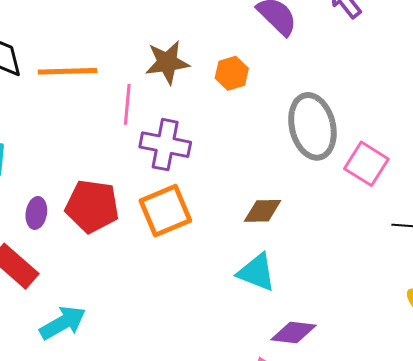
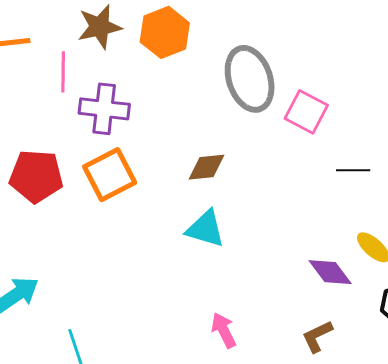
orange hexagon: (232, 73) -> (165, 32), size x1.5
purple diamond: (294, 333) -> (330, 272), moved, turned 51

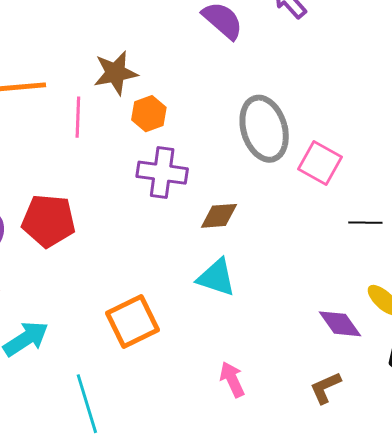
orange hexagon: (165, 32) -> (149, 114), moved, size x0.7
purple cross: (104, 109) -> (162, 173), moved
orange square: (110, 175) -> (133, 321), moved

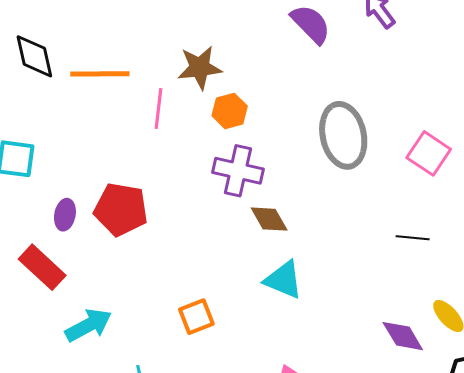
pink square: (320, 163) -> (429, 153), moved
brown diamond: (219, 216) -> (269, 219), moved, turned 60
black line: (365, 223) -> (413, 238), moved
orange square: (133, 321) -> (196, 317), size x0.7

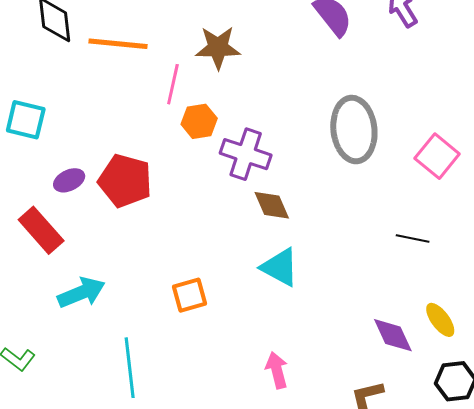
orange hexagon: (230, 111) -> (199, 121), moved
purple ellipse: (65, 215) -> (69, 180), turned 48

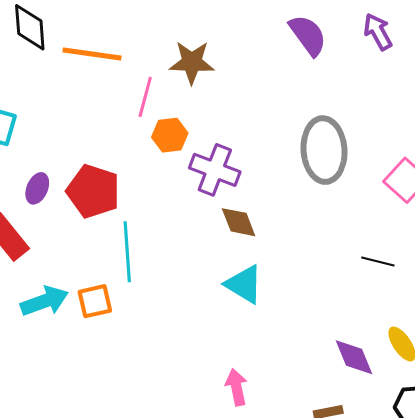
purple ellipse: (69, 180) -> (37, 188), turned -44
orange square: (189, 295) -> (95, 301), moved
cyan line: (130, 368) -> (127, 252), moved

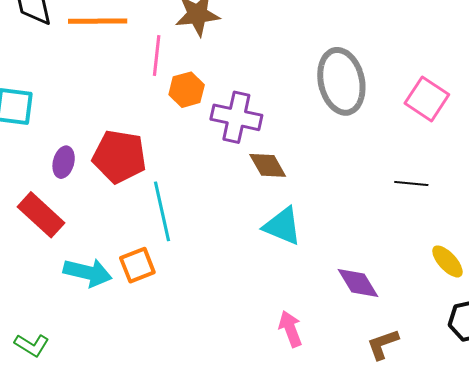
cyan arrow: (45, 301) -> (88, 273), turned 42
purple diamond: (354, 357) -> (358, 283), moved

